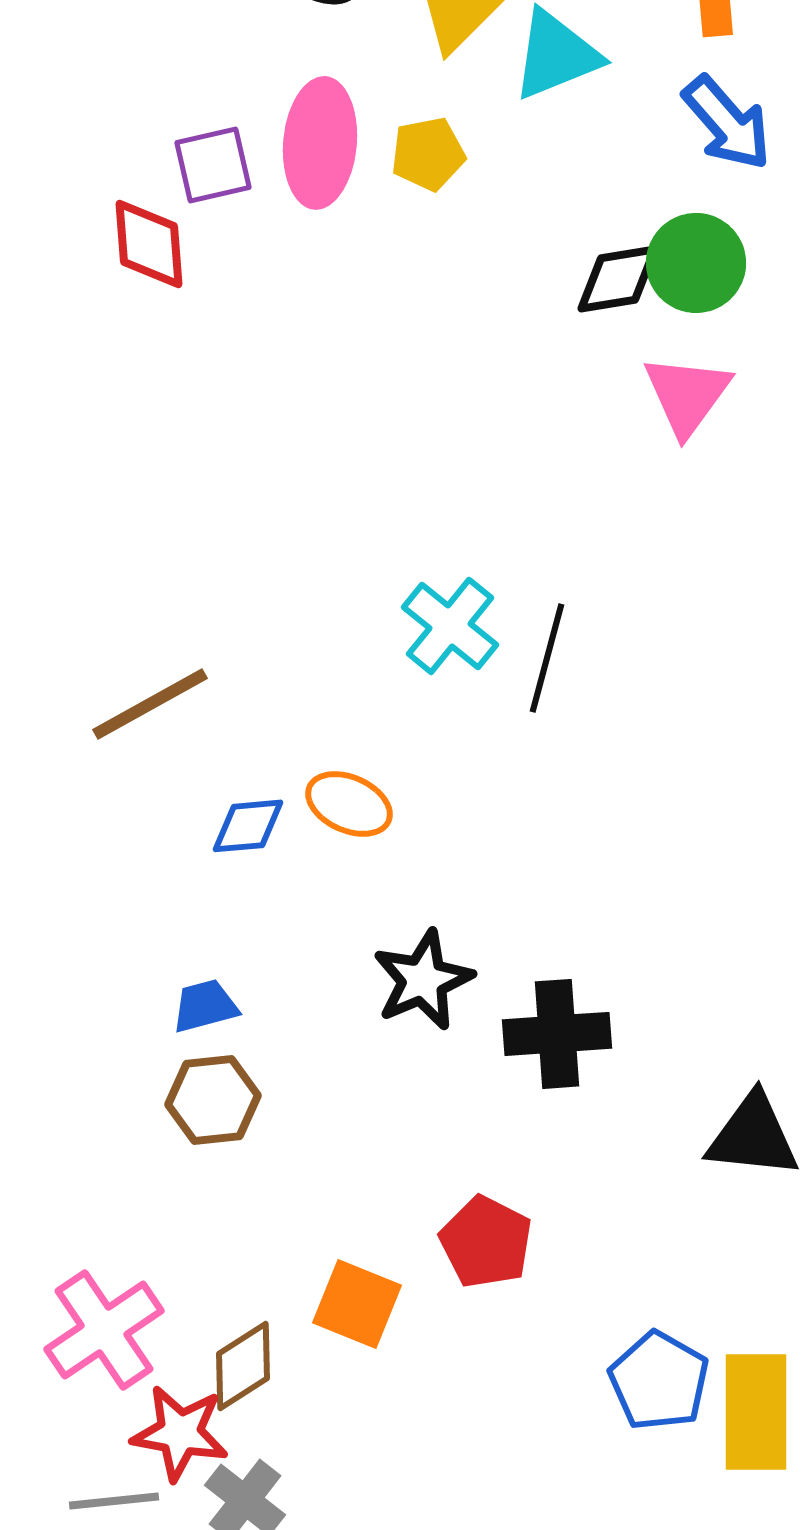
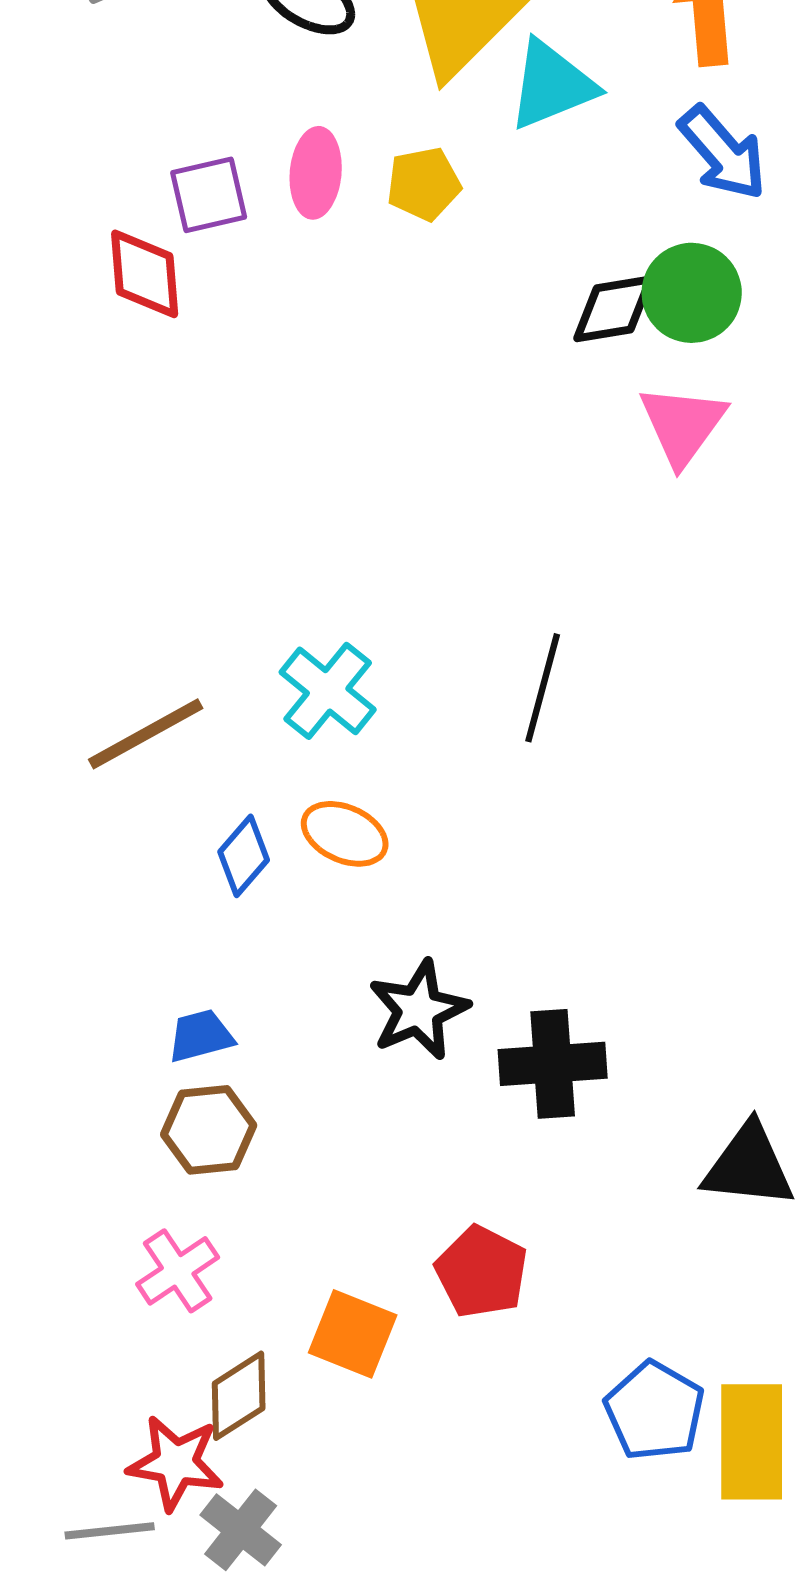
pink ellipse: (320, 143) -> (316, 173), size x0.7
cyan cross: (450, 626) -> (328, 691), moved
blue diamond: (248, 826) -> (244, 856), turned -44
pink cross: (104, 1330) -> (178, 1271), moved, size x0.7

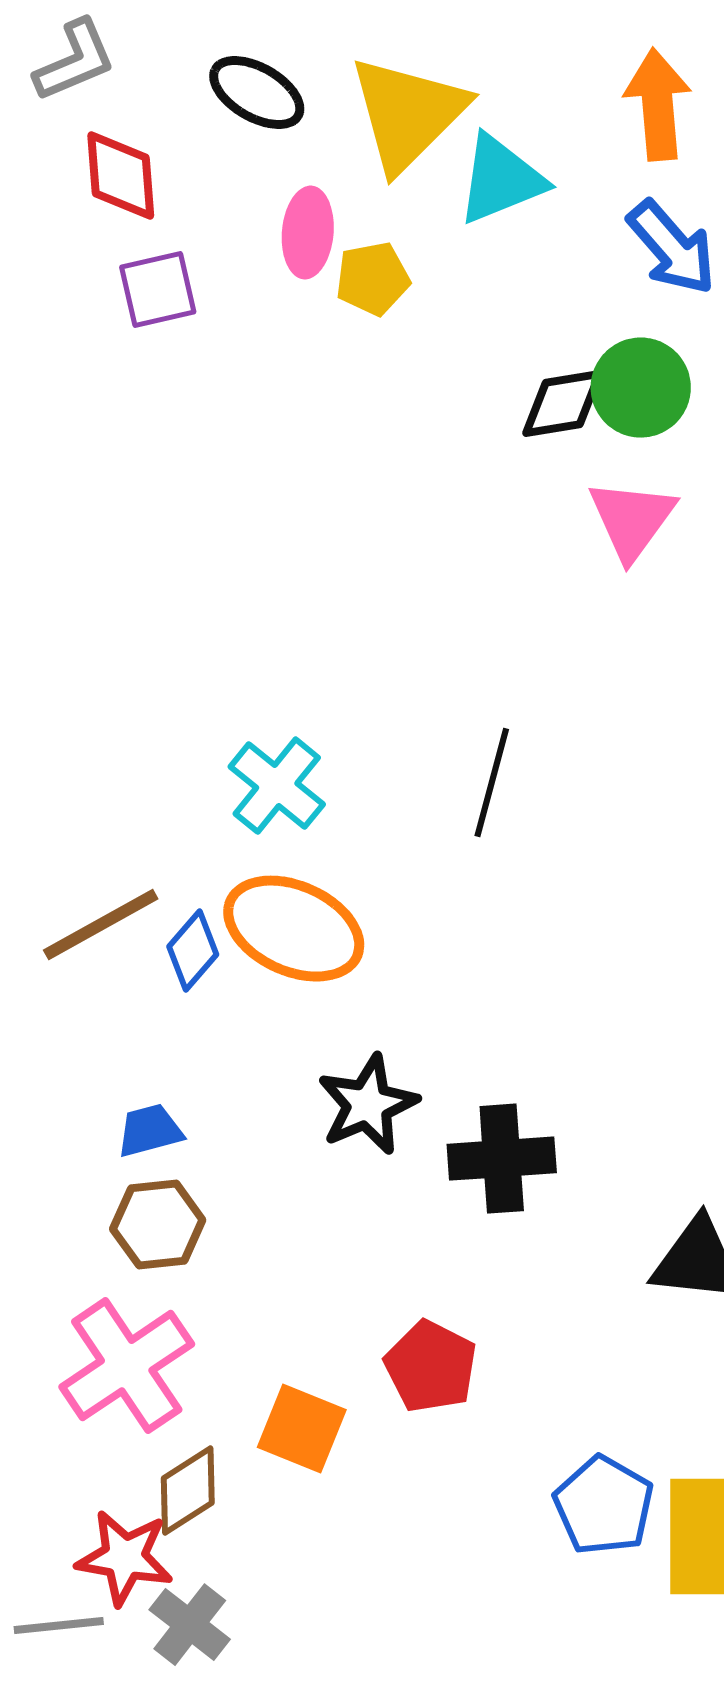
pink ellipse: (316, 173) -> (308, 233), moved
red diamond: (145, 274) -> (121, 176), moved
brown line: (146, 734) -> (101, 925), moved
orange ellipse: (345, 834) -> (294, 929), size x1.6
pink cross: (178, 1271) -> (127, 1366), size x1.6

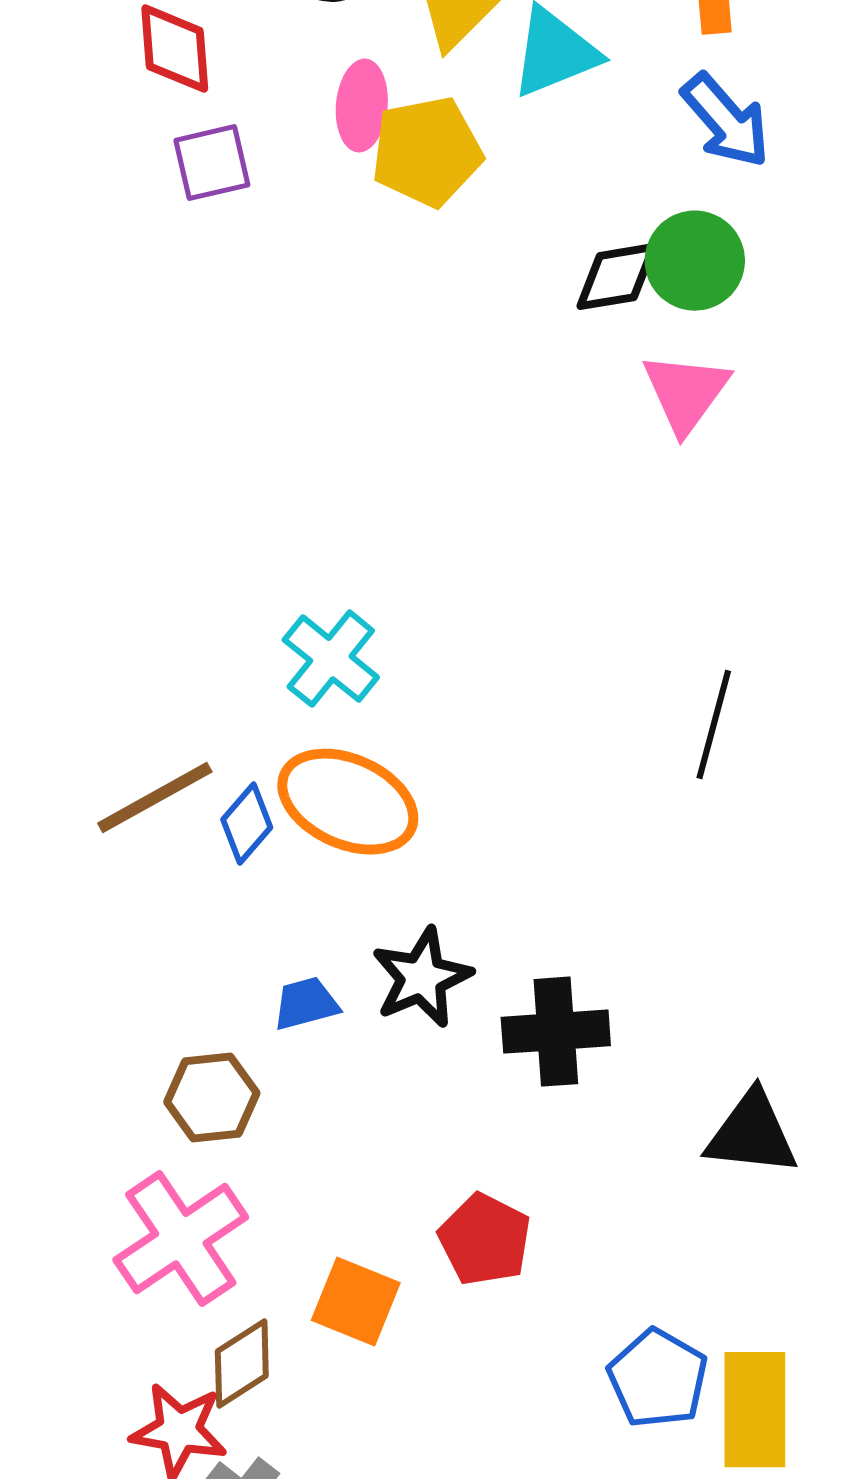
yellow pentagon: (373, 279) -> (427, 152), size x1.5
black line: (492, 783) -> (714, 725), moved
blue trapezoid: (150, 1131) -> (306, 1004), moved

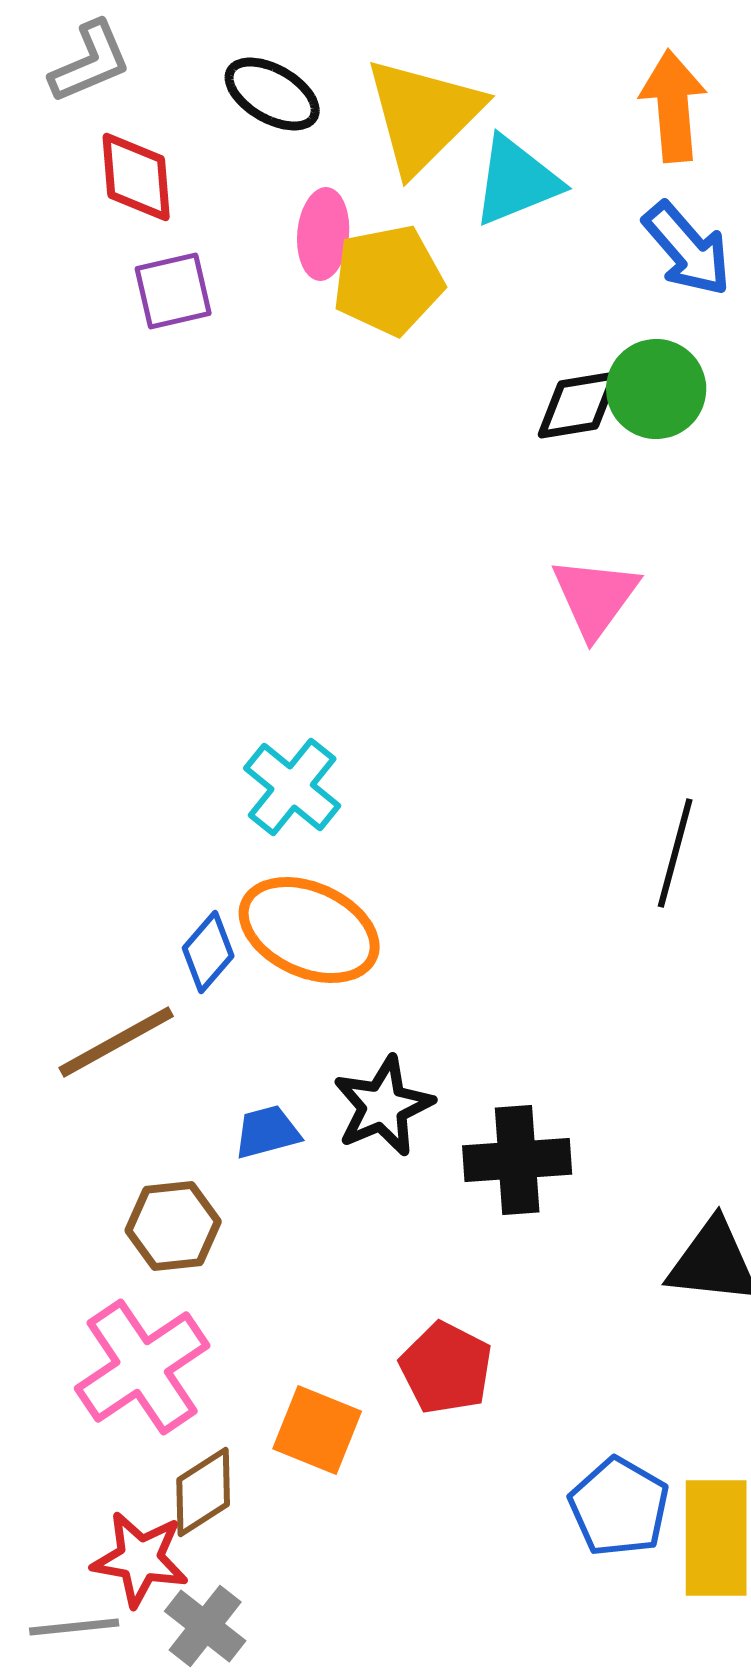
pink triangle: (686, 393) -> (595, 597), moved
brown line: (155, 798) -> (116, 1042), moved

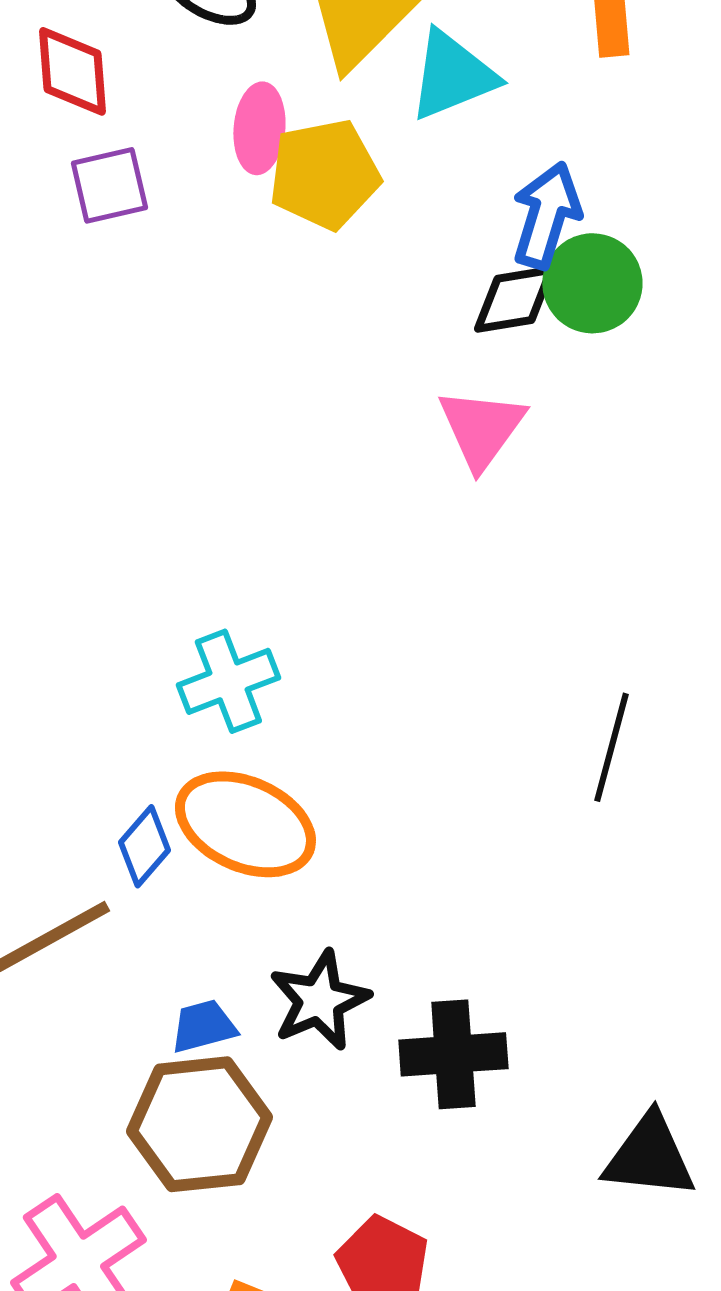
blue arrow: (687, 249) -> (546, 215), moved, turned -122
pink triangle: (595, 597) -> (481, 428), moved
cyan cross: (292, 787) -> (228, 681), turned 30
brown hexagon: (173, 1226) -> (199, 1124), moved, size x1.5

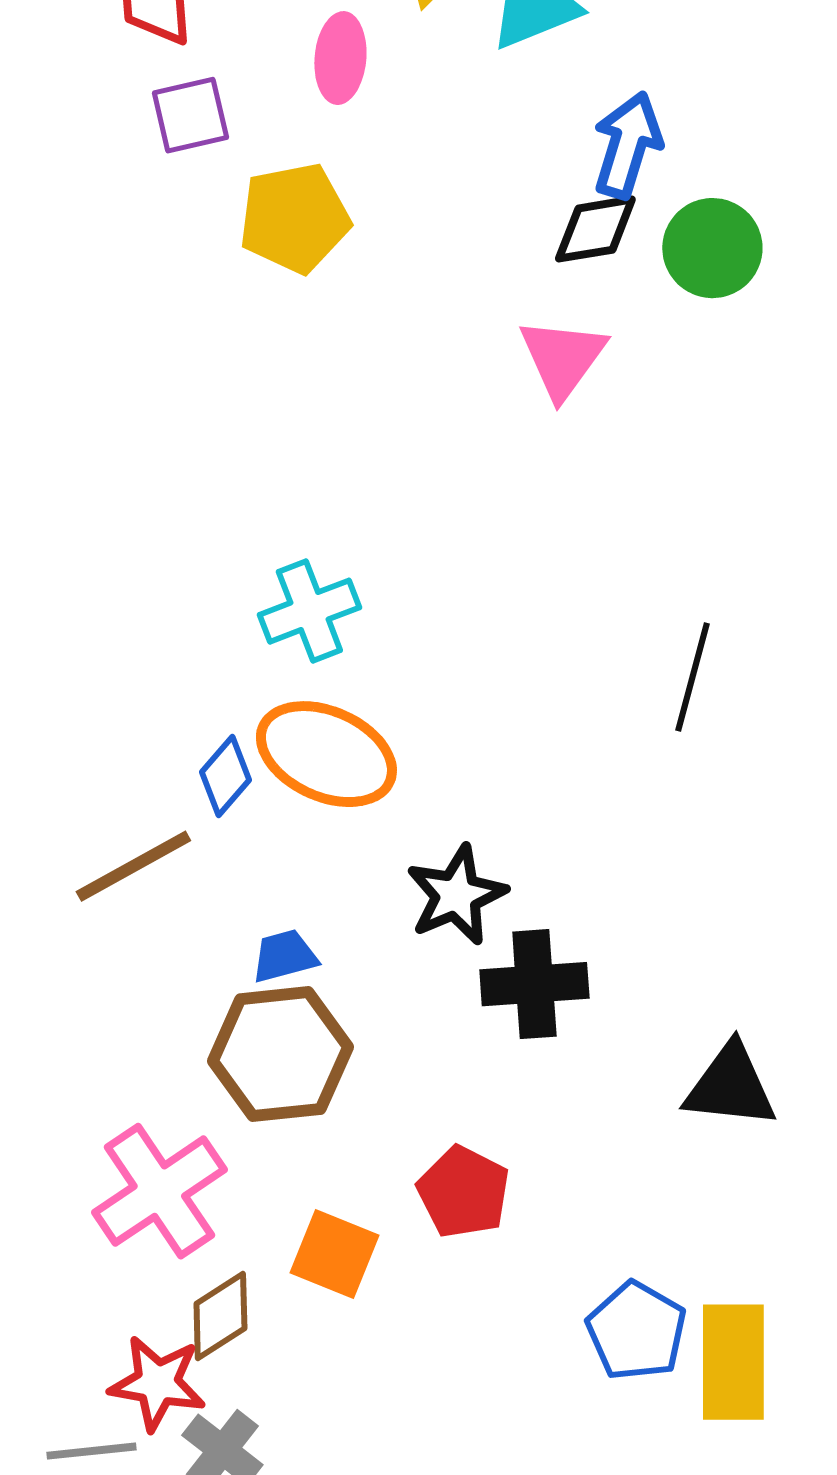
yellow pentagon: (324, 174) -> (294, 218), moved
green circle: (592, 283) -> (712, 248), moved
black star: (319, 1000) -> (456, 895), moved

